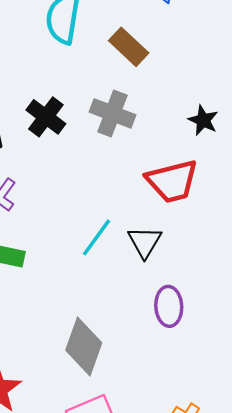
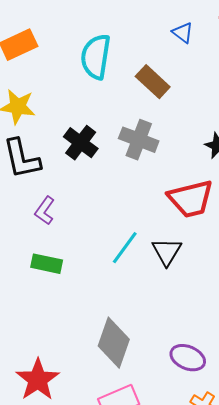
purple ellipse: (169, 306) -> (188, 358), moved, turned -64

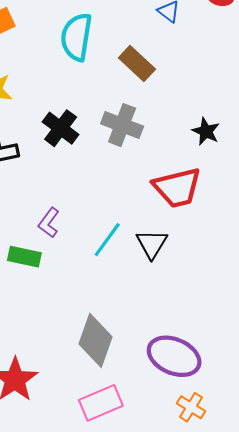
purple L-shape: (45, 211) -> (49, 223), moved
purple ellipse: (188, 358) -> (174, 356), size x1.4

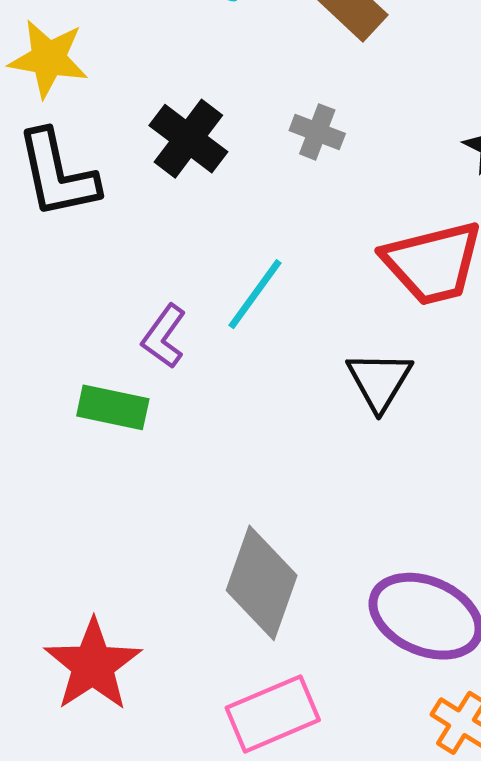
gray cross: (122, 125) -> (317, 132), size x0.6
cyan line: (107, 240) -> (255, 294), moved

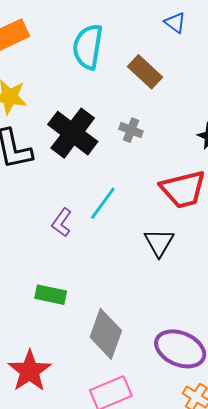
black cross: (188, 139) -> (73, 133), size x1.4
green rectangle: (113, 407) -> (51, 295), moved

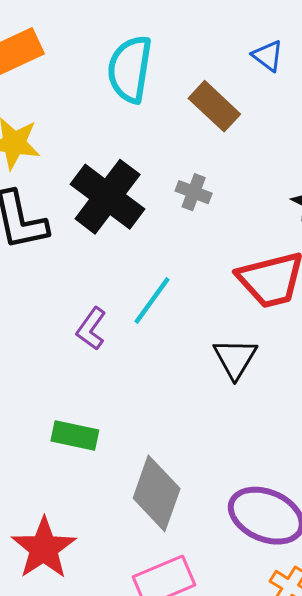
blue triangle: (175, 23) -> (268, 56), moved

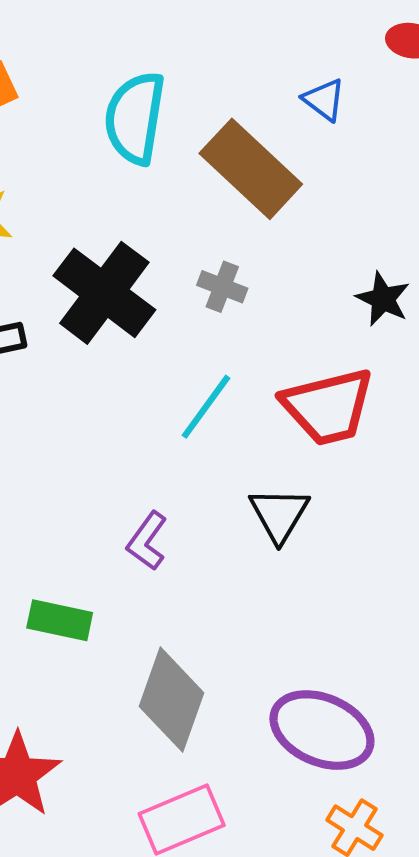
brown rectangle: (214, 106) -> (251, 169), size x1.4
cyan line: (152, 300) -> (206, 407), moved
purple L-shape: (91, 329) -> (147, 541), moved

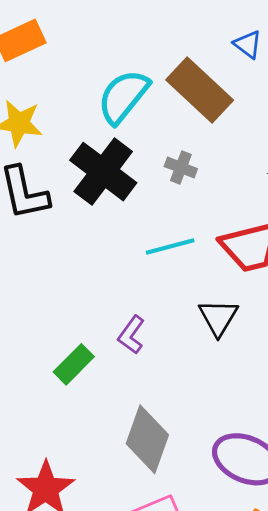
cyan semicircle: (135, 118) -> (123, 97), moved, turned 30
cyan line: (206, 407) -> (170, 247), turned 39
green rectangle: (60, 620) -> (74, 364), moved, turned -57

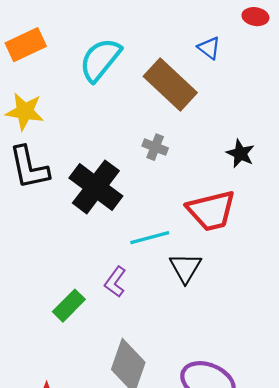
cyan semicircle: (123, 97) -> (100, 60), moved
black cross: (103, 172) -> (96, 187), moved
cyan line: (170, 247) -> (150, 238), moved

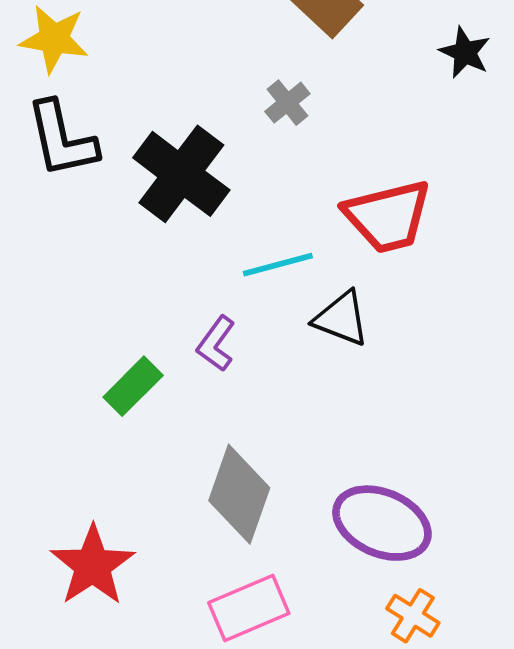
gray cross: (155, 147) -> (287, 103), turned 30
black star: (240, 154) -> (465, 52), moved
black triangle: (185, 268) -> (341, 319), turned -40

